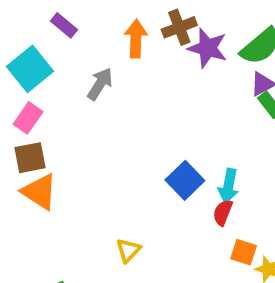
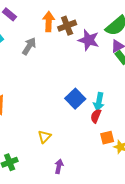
brown cross: (179, 27) -> (67, 26), moved
purple star: (208, 48) -> (89, 40), moved
orange square: (244, 252) -> (107, 138), turned -32

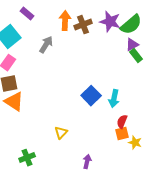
purple star: (89, 40) -> (110, 22), moved
red semicircle: (96, 116) -> (122, 122), moved
purple arrow: (59, 166) -> (87, 162), moved

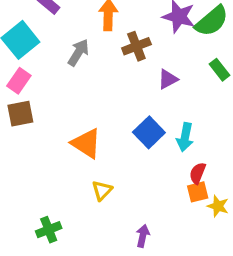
brown cross: (83, 25) -> (136, 46), moved
purple triangle: (132, 45) -> (168, 79), moved
orange triangle: (14, 102) -> (86, 143), moved

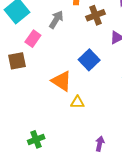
pink rectangle: (19, 81) -> (33, 39), moved
blue square: (149, 132) -> (89, 60), moved
yellow triangle: (102, 190) -> (77, 102), moved, turned 48

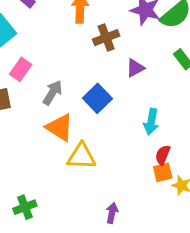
gray arrow: (56, 20) -> (53, 93), moved
yellow triangle: (77, 102) -> (82, 156), size x1.5

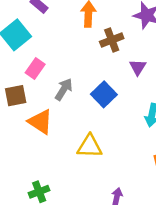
purple triangle: (135, 68) -> (138, 67), turned -30
orange triangle: (60, 127) -> (40, 122), moved

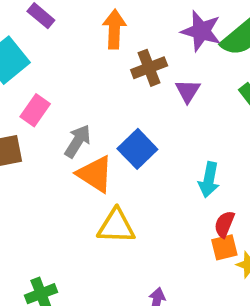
purple triangle: (138, 67) -> (188, 91), moved
orange triangle: (40, 122) -> (95, 174), moved

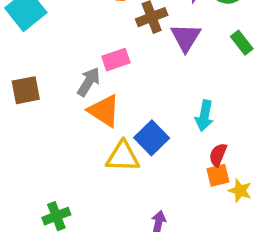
purple triangle: (188, 91) -> (186, 37), size x1.4
pink rectangle: (35, 110) -> (116, 60), moved, turned 36
blue square: (137, 149) -> (152, 138), moved

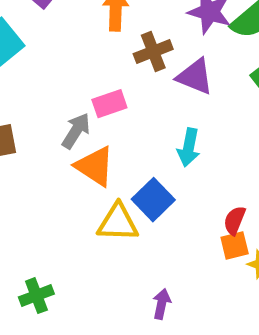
purple triangle: (186, 37) -> (195, 77), turned -40
cyan arrow: (204, 116) -> (189, 147), moved

